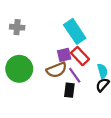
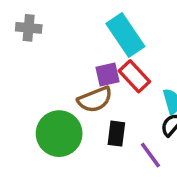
green circle: (19, 69) -> (59, 134), moved
purple line: (75, 75) -> (150, 155), moved

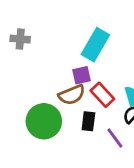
cyan rectangle: (125, 35) -> (95, 45), turned 64
red rectangle: (134, 76) -> (102, 95), moved

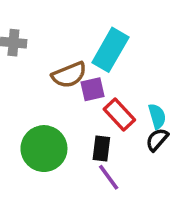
brown semicircle: (72, 95) -> (69, 75), moved
purple line: (115, 138) -> (109, 177), moved

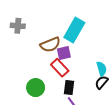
red rectangle: (119, 114) -> (60, 68), moved
green circle: (44, 149) -> (36, 88), size x0.7

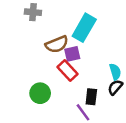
gray cross: (18, 26) -> (33, 12), moved
black rectangle: (69, 88) -> (91, 97), moved

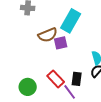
red rectangle: (68, 71) -> (56, 79), moved
green circle: (40, 93) -> (28, 87), moved

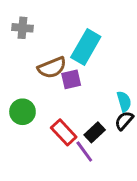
black rectangle: (77, 79) -> (95, 132), turned 40
green circle: (28, 87) -> (22, 112), moved

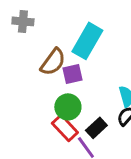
brown semicircle: (52, 68) -> (53, 62), turned -32
green circle: (22, 112) -> (68, 107), moved

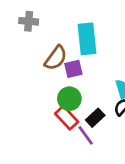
cyan rectangle: (87, 41) -> (87, 39), turned -36

